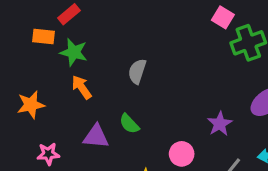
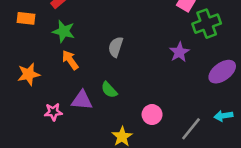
orange rectangle: (44, 36) -> (26, 18), moved
purple star: (220, 124) -> (179, 52), moved
pink star: (48, 154) -> (53, 112), moved

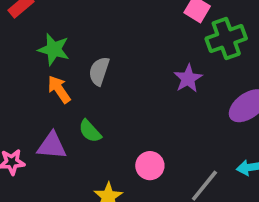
green star: (64, 31) -> (54, 49), moved
orange arrow: (70, 60) -> (59, 89), moved

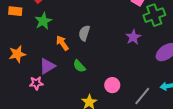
green star: (54, 49) -> (43, 21), moved, turned 30
purple triangle: (52, 146) -> (47, 66), moved, turned -36

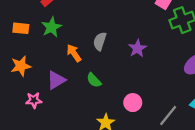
orange rectangle: (15, 11) -> (21, 28), moved
purple star: (133, 37) -> (137, 48), moved
pink star: (36, 83) -> (34, 100), moved

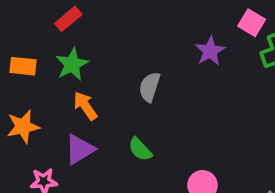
purple star: (137, 48) -> (210, 51), moved
orange arrow: (74, 53) -> (85, 106), moved

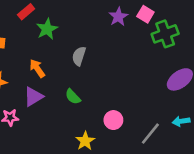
purple star: (210, 51) -> (118, 17), moved
green star: (72, 64) -> (47, 29), moved

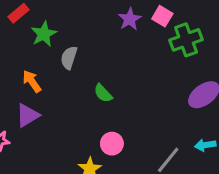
gray semicircle: (79, 56) -> (69, 58), moved
green semicircle: (73, 97) -> (103, 93), moved
pink circle: (113, 120) -> (112, 144), moved

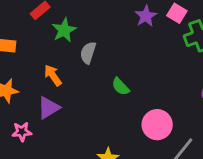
pink circle: (112, 144) -> (157, 125), moved, size x1.4

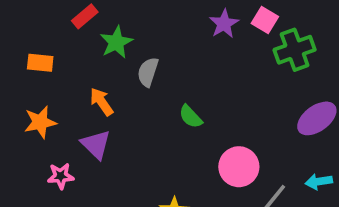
purple triangle: (49, 108) -> (96, 144), turned -45

